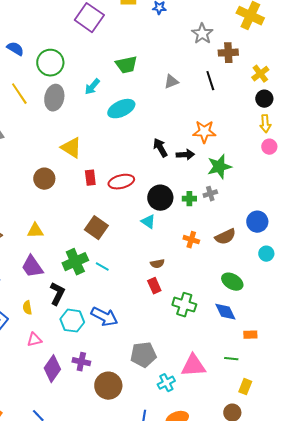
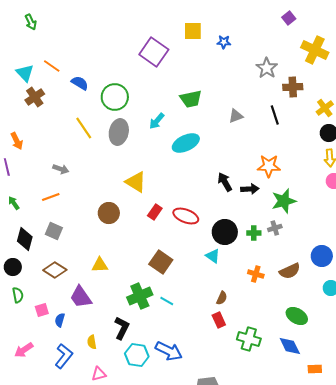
red rectangle: (90, 178) -> (155, 212), turned 42
red ellipse: (121, 182) -> (186, 216), turned 35
brown semicircle: (157, 264) -> (222, 298), turned -56
purple trapezoid: (32, 267) -> (81, 297), moved

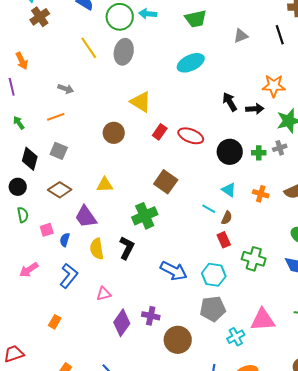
cyan arrow: (157, 121) -> (148, 14), moved, turned 54
cyan triangle: (213, 256) -> (229, 190), moved
cyan line: (167, 301) -> (209, 209), moved
yellow semicircle: (92, 342) -> (97, 249), moved, size x1.5
cyan hexagon: (137, 355) -> (214, 275), moved

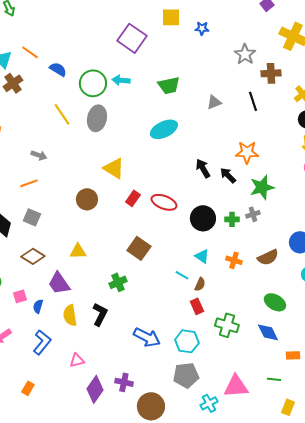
black arrow: (255, 109) -> (228, 175), turned -132
green cross: (145, 216) -> (118, 282), size x0.7

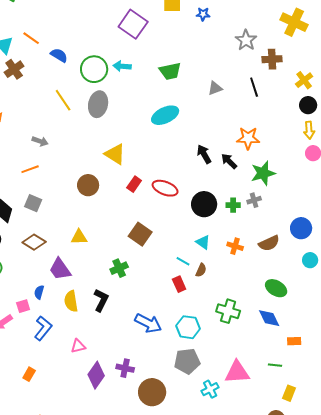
pink square: (20, 296) -> (23, 306), moved
red rectangle: (197, 306) -> (179, 284), moved

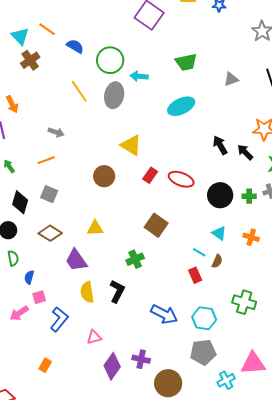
cyan arrow: (122, 66) -> (139, 76), moved
blue semicircle: (39, 292) -> (29, 277), moved

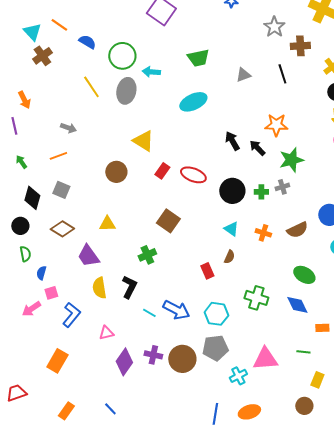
cyan line: (199, 252) -> (149, 313), moved
orange rectangle: (45, 365) -> (57, 361), size x1.6
brown circle: (168, 383) -> (182, 359), moved

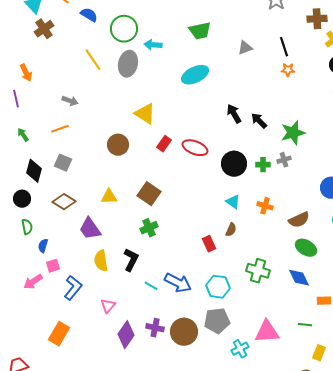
brown cross: (300, 46) -> (317, 19), moved
orange star: (276, 125) -> (288, 70), moved, size x0.6
brown square: (168, 221) -> (149, 194), moved
brown semicircle: (297, 230) -> (299, 220), moved
pink triangle: (106, 333) -> (108, 306), turned -35

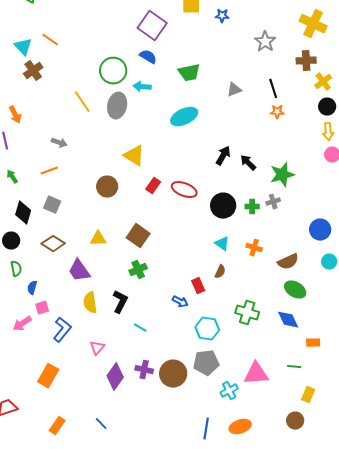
blue semicircle: (89, 15) -> (148, 57), moved
black arrow: (234, 114) -> (223, 156), turned 60
blue arrow: (178, 283) -> (180, 302), moved, size x0.6

